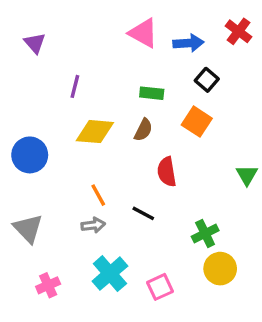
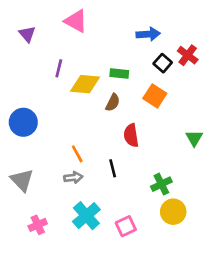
red cross: (239, 31) -> (188, 55), moved
pink triangle: (143, 33) -> (76, 21), moved
yellow diamond: (95, 132) -> (85, 84), moved
black line: (143, 213) -> (113, 168), turned 48

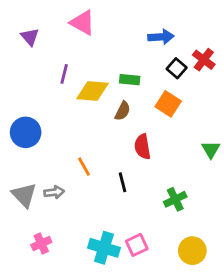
gray arrow: (73, 177) -> (54, 192), moved
yellow circle: (173, 212) -> (192, 251), moved
cyan cross: (86, 216) -> (104, 248), moved, turned -32

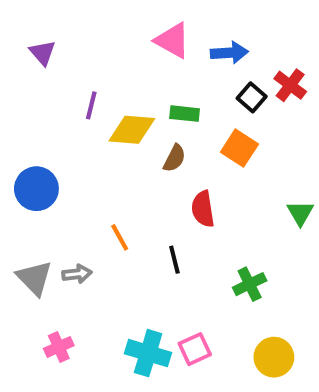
pink triangle: (83, 23) -> (172, 40), moved

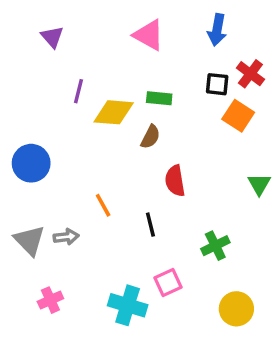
purple triangle: (43, 53) -> (52, 37), moved
blue arrow: (229, 53) -> (217, 30), moved, turned 104
black square: (252, 97) -> (217, 84), turned -35
orange square: (239, 148) -> (238, 116), moved
pink square: (195, 349) -> (168, 282), moved

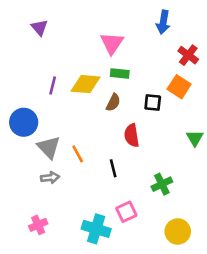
pink triangle: (149, 35) -> (112, 43), moved, turned 35
black square: (217, 84) -> (153, 103), moved
purple line: (78, 91) -> (53, 85), moved
gray triangle: (29, 240) -> (49, 147), moved

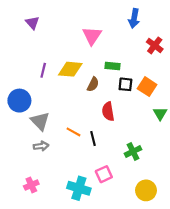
green rectangle: (120, 74) -> (112, 66), moved
orange square: (179, 87) -> (147, 87), moved
orange line: (78, 154) -> (73, 132), moved, turned -32

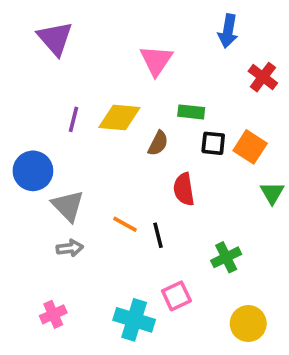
purple triangle: (32, 23) -> (55, 38), size x1.5

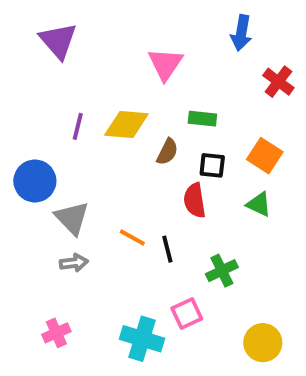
black square: (213, 143) -> (212, 165), moved
green triangle: (272, 193) -> (259, 204), moved, turned -35
green cross: (226, 257) -> (222, 271), moved

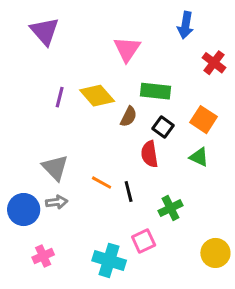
green rectangle: (202, 119) -> (156, 91), size x1.4
yellow diamond: (126, 124) -> (97, 96), turned 44
black square: (212, 165) -> (163, 127), turned 30
blue circle: (35, 181) -> (24, 210), moved
yellow circle: (263, 343) -> (215, 253), moved

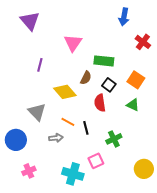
pink triangle: (127, 49) -> (73, 43), moved
yellow diamond: (97, 96) -> (65, 92), moved
gray arrow: (57, 202) -> (56, 138), moved

